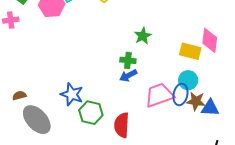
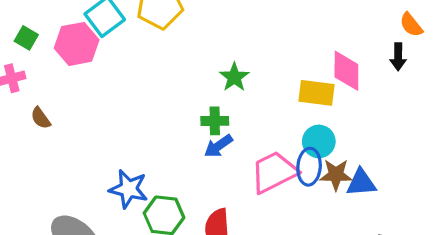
brown semicircle: (19, 96) -> (41, 118), moved, turned -104

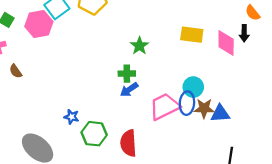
pink diamond: (346, 71) -> (226, 43), moved
yellow rectangle: (317, 93) -> (192, 35), moved
blue star: (129, 189) -> (72, 117), size x0.6

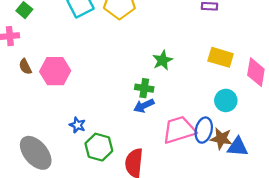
pink hexagon: (39, 24) -> (55, 71), moved
cyan circle: (193, 87) -> (226, 100), moved

